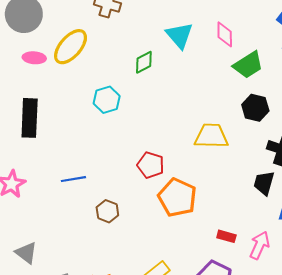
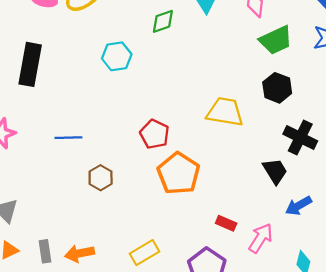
black trapezoid: (264, 183) -> (275, 171), turned 125

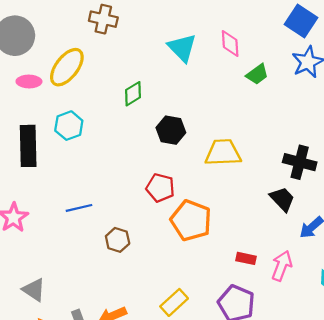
green diamond: (163, 21) -> (133, 94), moved
green trapezoid: (276, 40) -> (257, 74), size x0.7
cyan hexagon: (117, 56) -> (69, 126), moved
black hexagon: (277, 88) -> (171, 130), moved

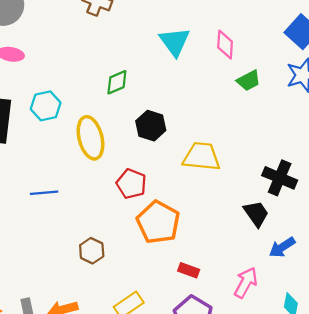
yellow ellipse: (67, 67) -> (90, 138), moved, turned -60
brown hexagon: (118, 240) -> (92, 251), moved
red rectangle: (246, 258) -> (189, 270), moved

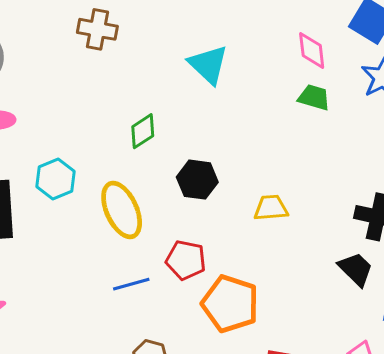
pink diamond: (225, 45) -> (312, 51), moved
green trapezoid: (249, 81) -> (314, 97), turned -125
yellow trapezoid: (202, 157) -> (271, 208), size x0.7
blue line: (44, 193) -> (131, 284), moved

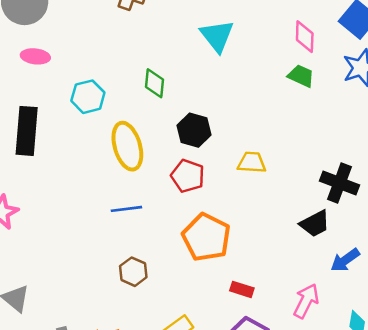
green diamond: (143, 131) -> (155, 83), turned -60
cyan hexagon: (55, 179) -> (88, 97), moved
red pentagon: (186, 260) -> (188, 176), moved
black trapezoid: (356, 269) -> (315, 224), turned 100

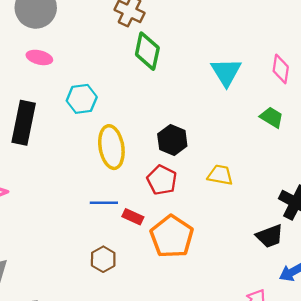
cyan triangle: (217, 36) -> (226, 72), moved
green trapezoid: (301, 76) -> (272, 117), moved
green diamond: (155, 83) -> (147, 51), moved, size x1.4
red rectangle: (242, 289) -> (133, 217), moved

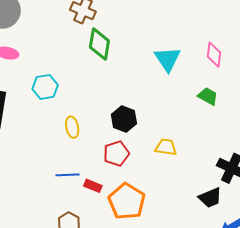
yellow ellipse: (111, 147) -> (72, 127), size x0.6
red pentagon: (162, 180) -> (116, 154), turned 30

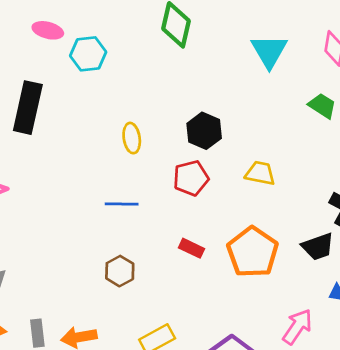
cyan hexagon: (45, 87) -> (88, 54), moved
red rectangle: (93, 186) -> (191, 248), moved
orange pentagon: (127, 201) -> (253, 252), moved

